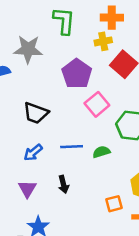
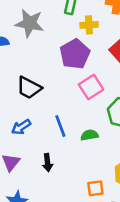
yellow cross: (103, 41) -> (89, 25), moved
blue line: (72, 147) -> (60, 126), turned 65

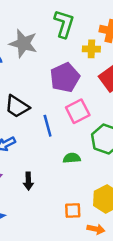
yellow cross: (89, 25) -> (91, 49), moved
blue line: (60, 126) -> (48, 126), moved

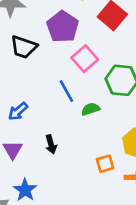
black trapezoid: (17, 106) -> (24, 47), moved
blue line: (48, 126) -> (66, 91), moved

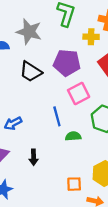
purple pentagon: (63, 27) -> (67, 63), turned 30

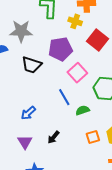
yellow cross: (91, 37) -> (75, 21), turned 32
black arrow: (34, 157) -> (53, 137), turned 56
orange square: (74, 184) -> (93, 137), moved

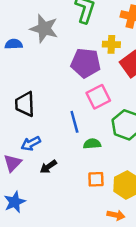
yellow cross: (75, 21) -> (111, 44), moved, turned -32
black trapezoid: (32, 65) -> (25, 104), moved, turned 55
blue arrow: (28, 113) -> (31, 144), moved

